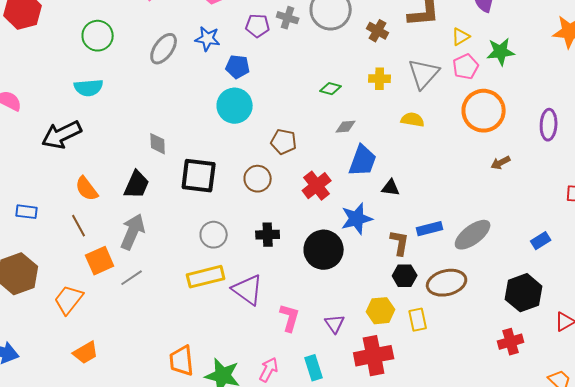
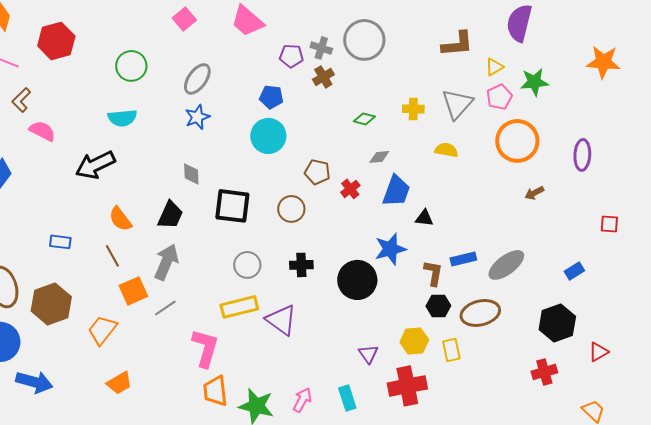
brown cross: (378, 31) -> (323, 77), moved, turned 30
blue star: (208, 39) -> (197, 117), moved, turned -30
red cross: (317, 186) -> (350, 189), moved, size x0.7
pink L-shape: (290, 318) -> (205, 348), moved, size x1.4

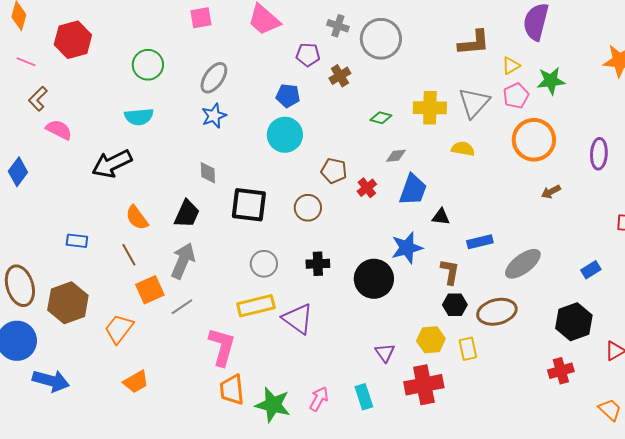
pink square: (184, 19) -> (201, 18), turned 30
gray cross: (321, 48) -> (338, 26), moved
yellow cross: (413, 109) -> (430, 108), size x1.5
blue rectangle: (463, 259) -> (480, 242), moved

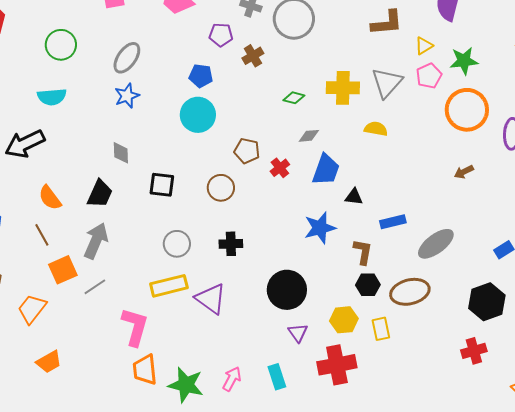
orange circle: (534, 140) -> (467, 110), moved
black square: (249, 205) -> (162, 185), size x0.7
black circle: (374, 279) -> (287, 290), moved

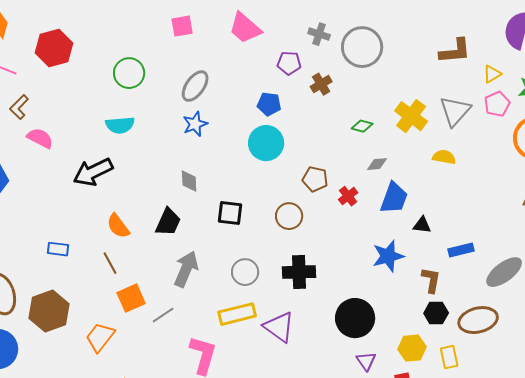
yellow cross: (343, 88) -> (411, 116), turned 36
gray arrow: (96, 241) -> (186, 269), moved
black cross: (231, 244) -> (299, 272), size x1.4

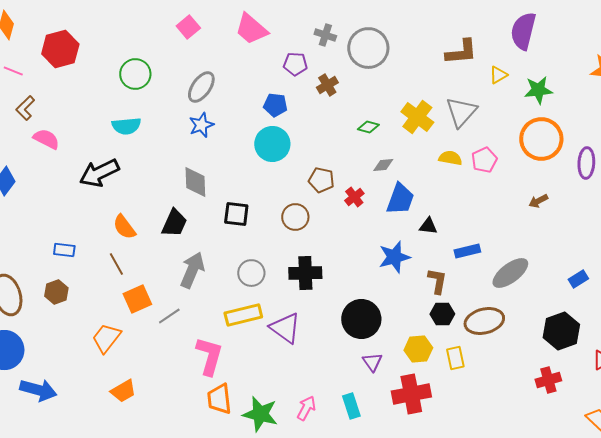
pink square: (182, 26) -> (188, 27), turned -30
pink pentagon: (497, 104) -> (484, 160), moved
gray diamond: (189, 181) -> (195, 182), size x1.4
brown hexagon: (49, 311) -> (56, 292), moved, size x0.6

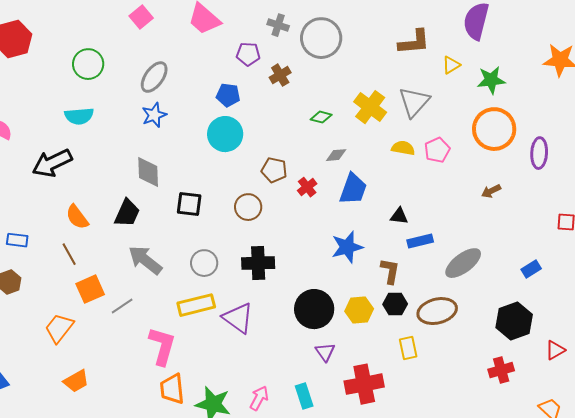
black triangle: (428, 226) -> (399, 216), moved
gray arrow: (192, 270) -> (145, 260), turned -75
yellow hexagon: (418, 349) -> (359, 310), moved

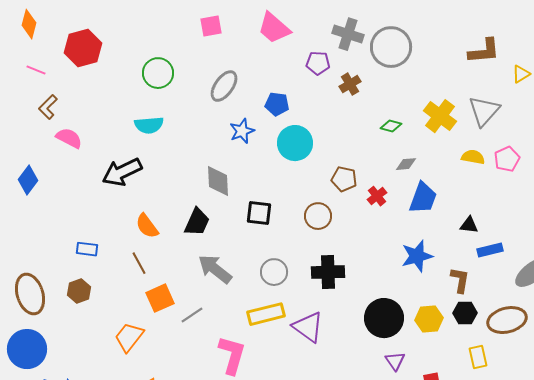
pink square: (141, 17) -> (211, 26), turned 30
gray cross: (278, 25) -> (348, 34), size x1.4
blue pentagon: (228, 95) -> (277, 104), moved
blue star: (154, 115) -> (242, 131), moved

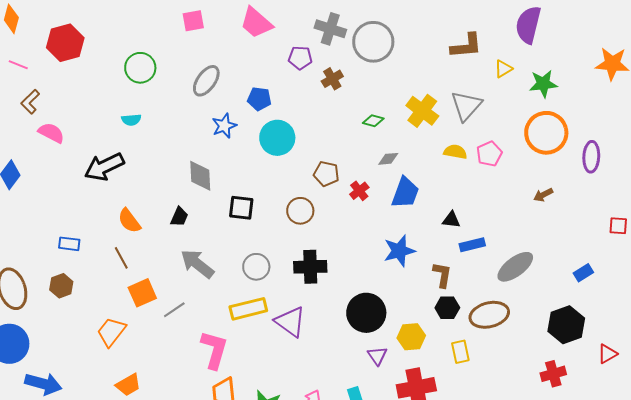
cyan semicircle: (149, 125) -> (131, 120), size x0.7
black trapezoid: (197, 222) -> (179, 217), size x0.7
yellow hexagon: (429, 319) -> (411, 337), moved

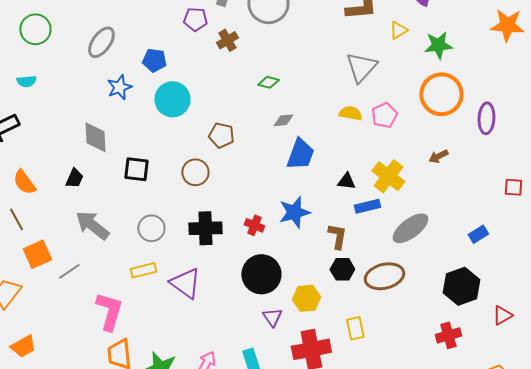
yellow cross: (422, 111) -> (388, 176), moved
red cross: (359, 191) -> (254, 225), moved, turned -30
yellow rectangle: (248, 309) -> (143, 270), size x0.7
yellow rectangle: (460, 352) -> (355, 328), moved

